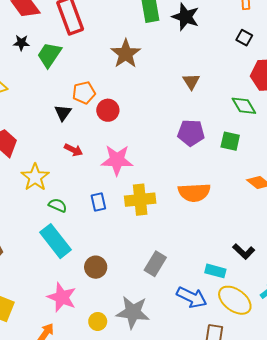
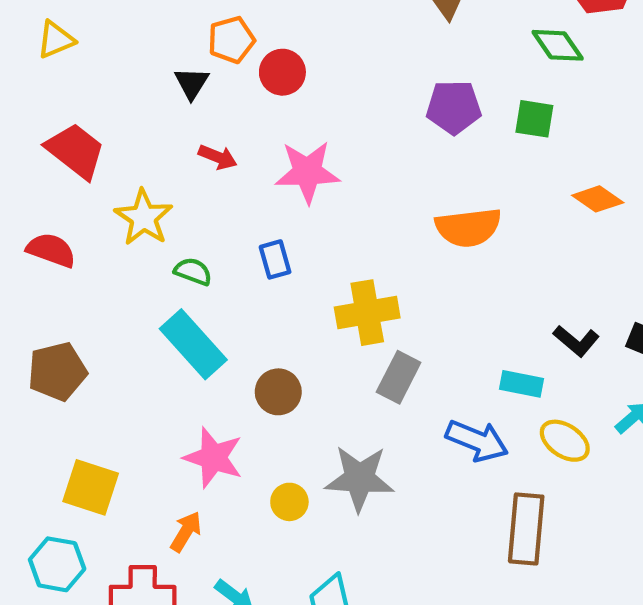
yellow cross: (140, 200) -> (367, 313), moved
yellow ellipse: (235, 300) -> (565, 441), size x0.7

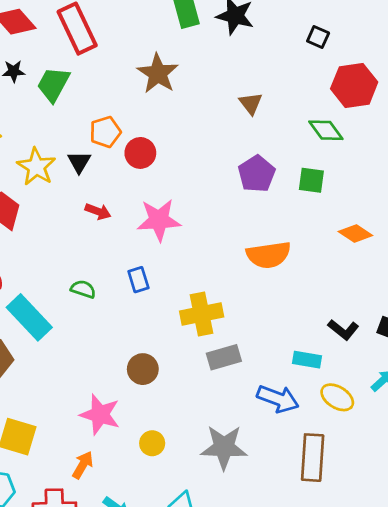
purple pentagon: (454, 107) -> (257, 174), turned -30
yellow star: (144, 217) -> (36, 167), moved
cyan rectangle: (193, 344) -> (29, 317), moved
gray rectangle: (399, 377) -> (224, 357), turned 48
gray star: (359, 478) -> (224, 447), moved

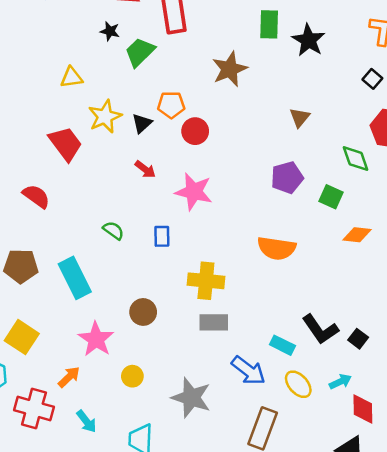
orange diamond: (355, 233) -> (357, 235), moved, turned -44
cyan rectangle: (29, 317) -> (75, 278), moved
black L-shape: (343, 330) -> (320, 329), size x1.4

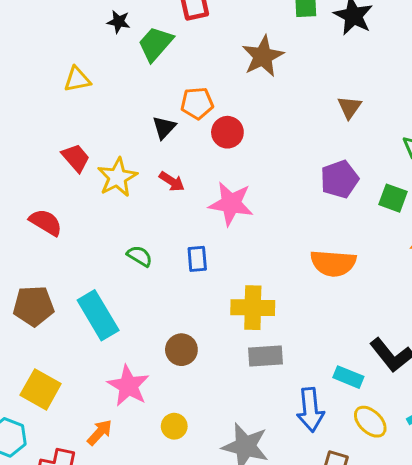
yellow star: (105, 117) -> (117, 177), moved
red trapezoid: (65, 144) -> (76, 158), size x0.7
blue arrow: (248, 371) -> (310, 410), turned 51

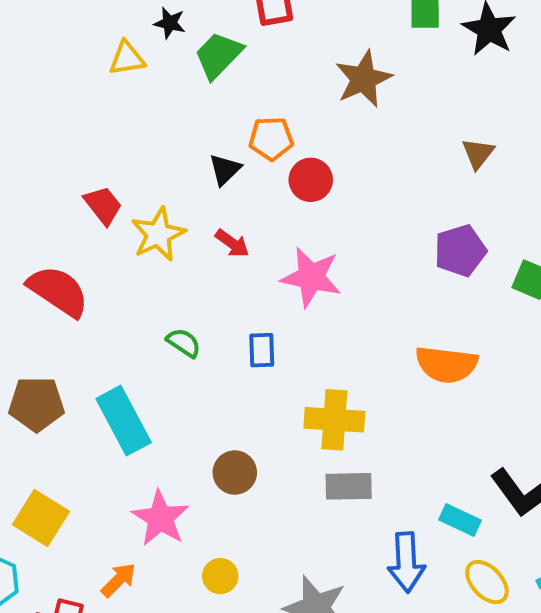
yellow triangle: (77, 79) -> (127, 58), moved
red semicircle: (46, 222) -> (58, 291), size x1.4

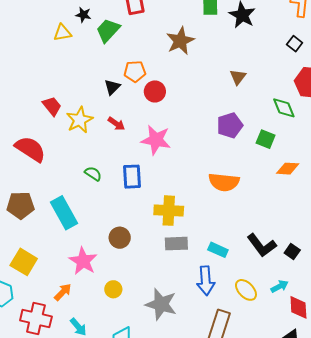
blue rectangle: (262, 350) -> (132, 177), size x1.4
cyan rectangle: (460, 520) -> (218, 250), moved

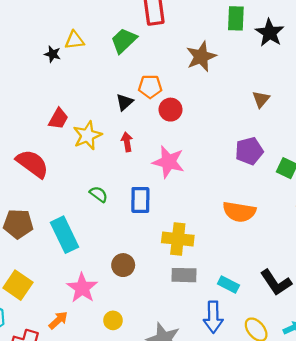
black star: (83, 15) -> (53, 54), moved
red trapezoid: (52, 106) -> (58, 119), turned 65
red arrow: (116, 124) -> (127, 142), turned -138

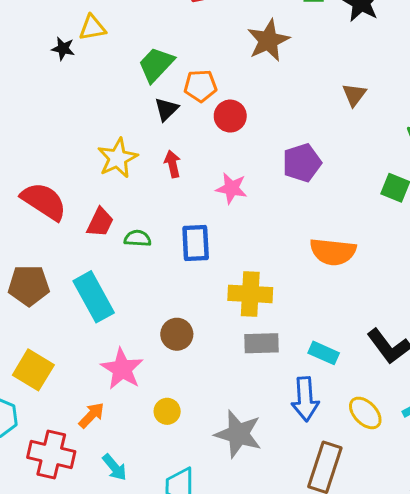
green trapezoid: (124, 41) -> (156, 65), moved
red trapezoid: (58, 119) -> (100, 222), moved
purple pentagon: (249, 151) -> (302, 163), moved
pink star: (169, 162) -> (231, 188), size x0.7
green semicircle: (99, 194) -> (137, 238), turned -30

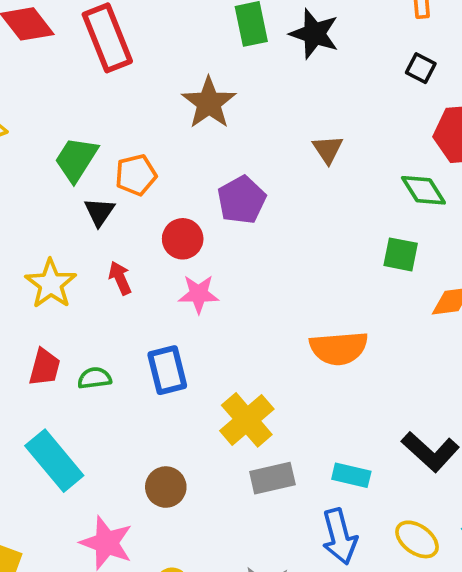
red circle: (230, 116) -> (183, 239), moved
purple pentagon: (302, 163) -> (242, 200), moved
yellow cross: (250, 294) -> (247, 420), turned -33

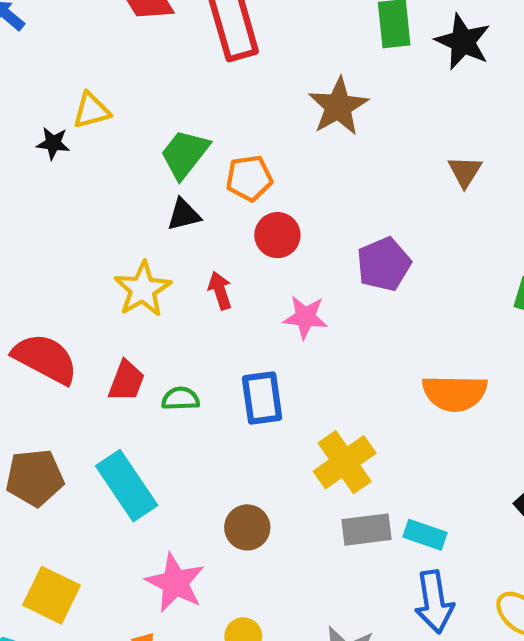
purple pentagon: (242, 200) -> (384, 264), moved
black triangle: (99, 212) -> (184, 215), moved, turned 36
red circle: (183, 239) -> (277, 235), moved
cyan rectangle: (351, 475) -> (425, 535), moved

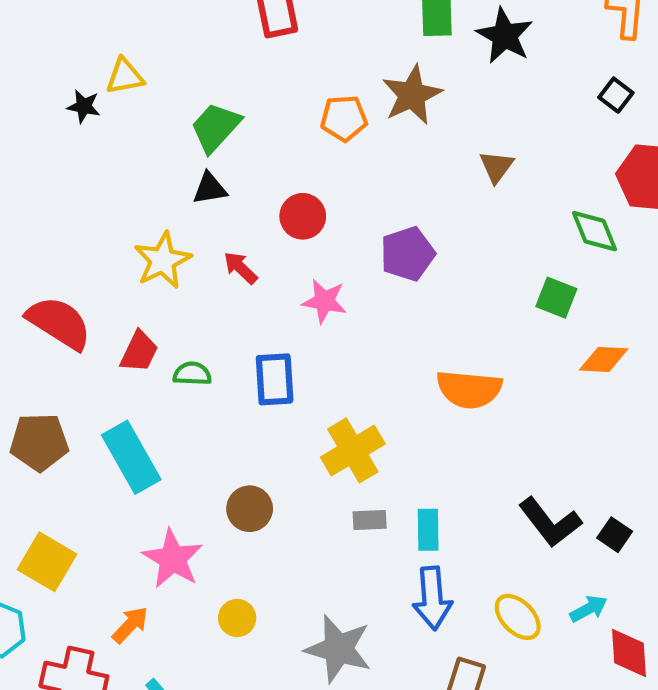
brown star: (338, 106) -> (412, 95), moved
orange pentagon: (249, 178) -> (344, 118), moved
red arrow: (220, 291) -> (241, 268), turned -33
gray rectangle: (366, 530) -> (370, 520), size x0.7
cyan rectangle: (425, 535) -> (428, 530), turned 66

